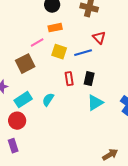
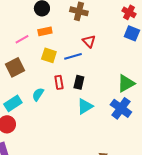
pink line: (37, 43) -> (22, 39), moved
cyan semicircle: (48, 100) -> (38, 94), moved

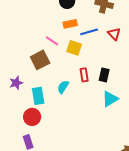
pink line: (22, 39) -> (52, 41), moved, turned 64
blue line: (73, 56) -> (89, 32), moved
cyan rectangle: (13, 103) -> (38, 96), turned -66

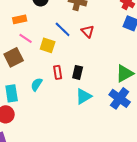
orange rectangle: (70, 24) -> (20, 19), moved
blue line: (89, 32) -> (63, 29), turned 60

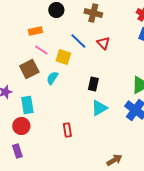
red rectangle: (58, 72) -> (67, 130), moved
cyan semicircle: (37, 84) -> (52, 78), moved

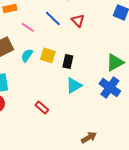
pink line: (41, 50) -> (28, 27), moved
yellow square: (63, 57) -> (48, 55), moved
red rectangle: (67, 130) -> (42, 107), turned -40

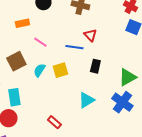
blue line: (53, 18) -> (74, 47), moved, turned -36
yellow square: (48, 55) -> (60, 70), turned -35
black rectangle: (68, 61) -> (95, 66), moved

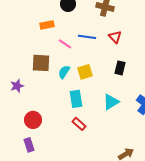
blue line: (74, 47) -> (87, 37), moved
brown square: (16, 61) -> (41, 63), turned 30
cyan rectangle: (14, 97) -> (76, 99), moved

